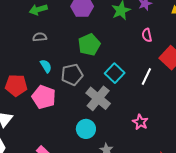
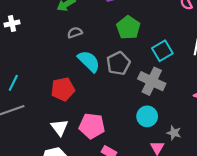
cyan semicircle: (46, 66) -> (89, 61), size x1.6
cyan square: (115, 73) -> (162, 51), turned 30
pink pentagon: (44, 97) -> (92, 126), moved

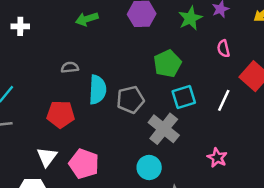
green pentagon: (128, 28) -> (167, 64), moved
gray semicircle: (75, 33) -> (70, 67), moved
cyan semicircle: (89, 61) -> (98, 90), turned 35

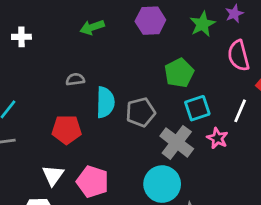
pink semicircle: (223, 49) -> (238, 56), size x1.6
pink star: (217, 158) -> (217, 138), moved
cyan circle: (149, 167) -> (162, 184), size x1.4

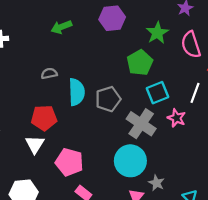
green star: (202, 24) -> (157, 33), moved
white triangle: (53, 175) -> (35, 144), moved

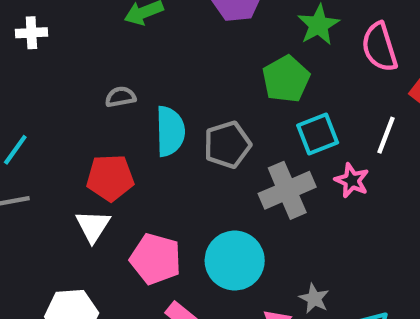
gray cross: (141, 124) -> (287, 190), turned 32
cyan circle: (130, 161) -> (235, 261), moved

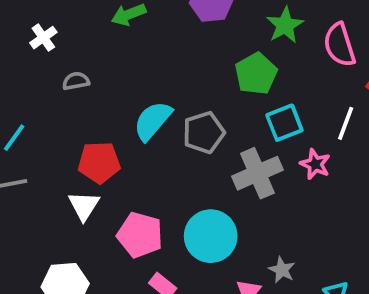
white cross: (31, 33) -> (43, 38), moved, turned -32
gray semicircle: (120, 97) -> (76, 81), moved
cyan semicircle: (170, 131) -> (153, 121), turned -138

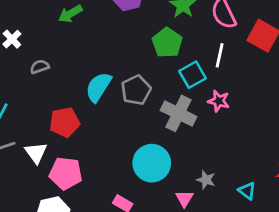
white line: (346, 123) -> (220, 55), moved
gray cross: (257, 173) -> (178, 113), turned -32
white triangle: (84, 206) -> (36, 153), moved
pink pentagon: (140, 235) -> (66, 173), moved

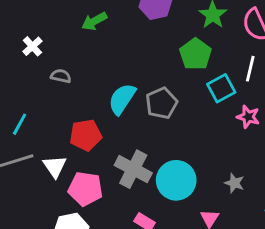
gray semicircle: (40, 67) -> (61, 76), turned 30
gray cross: (178, 113) -> (133, 169), moved
gray star: (206, 180) -> (234, 183), moved

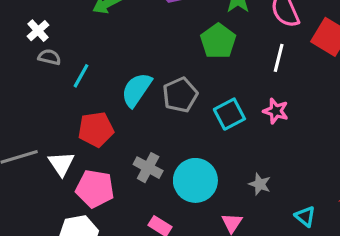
gray semicircle: (61, 76) -> (49, 57), moved
cyan square: (221, 88) -> (229, 114), moved
cyan line: (20, 124) -> (81, 76), moved
gray cross: (133, 169) -> (148, 168), size x0.7

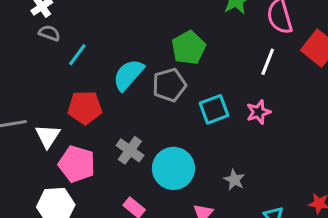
green pentagon: (218, 41) -> (189, 48), moved
pink star: (276, 111) -> (258, 112), turned 30

